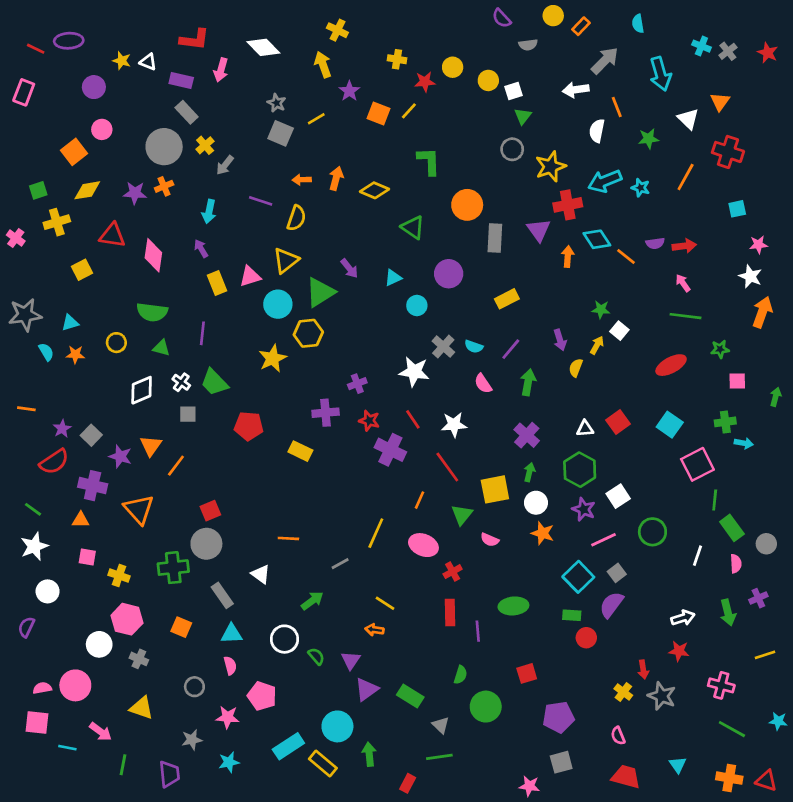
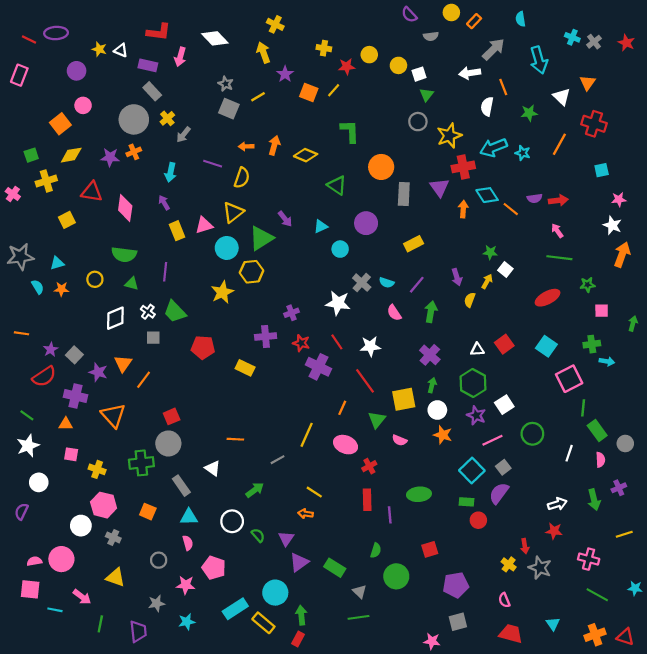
orange cross: (729, 778) -> (595, 635), turned -30
red rectangle: (408, 783) -> (298, 639), moved

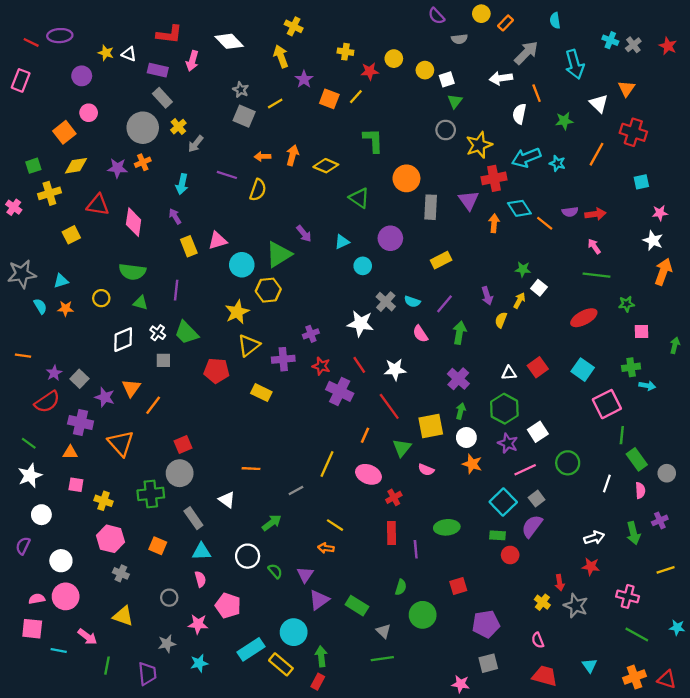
yellow triangle: (233, 212) -> (249, 345), moved
white circle: (81, 526) -> (61, 561), moved

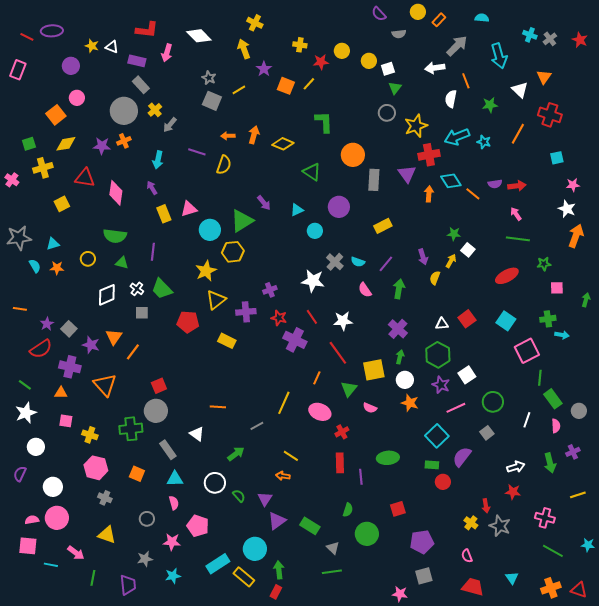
cyan semicircle: (555, 21) -> (482, 18), turned 104
gray square: (537, 499) -> (487, 433), moved

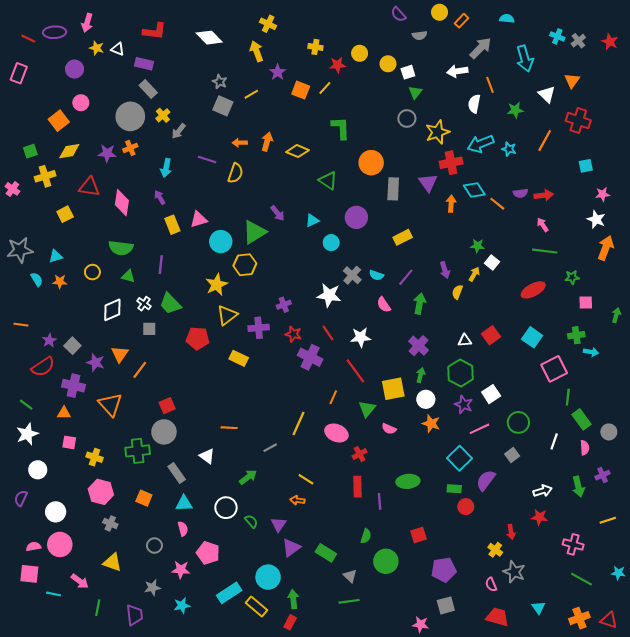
pink arrow: (167, 53) -> (87, 23), moved
gray star: (500, 526) -> (514, 572), moved

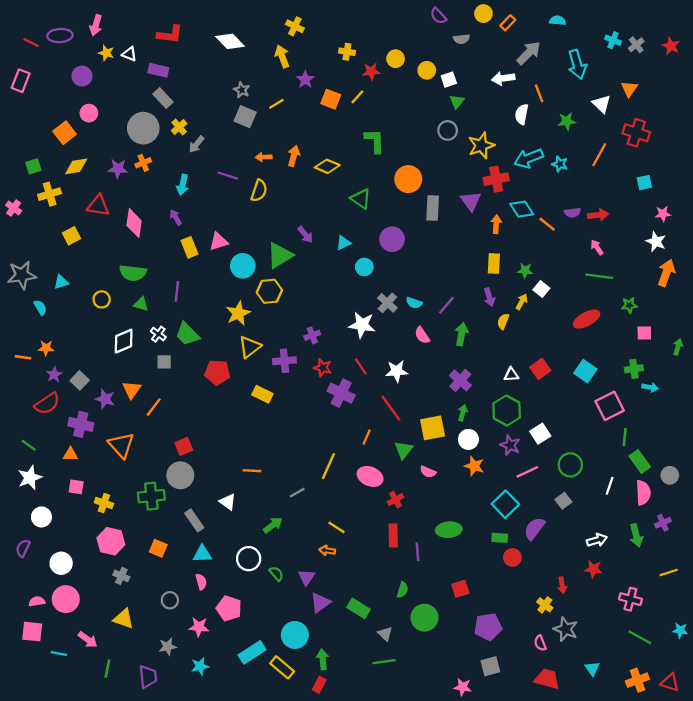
yellow rectangle: (403, 237) -> (494, 264), moved, turned -60
orange star: (60, 282) -> (46, 348), moved
pink semicircle: (585, 448) -> (643, 493), size x1.5

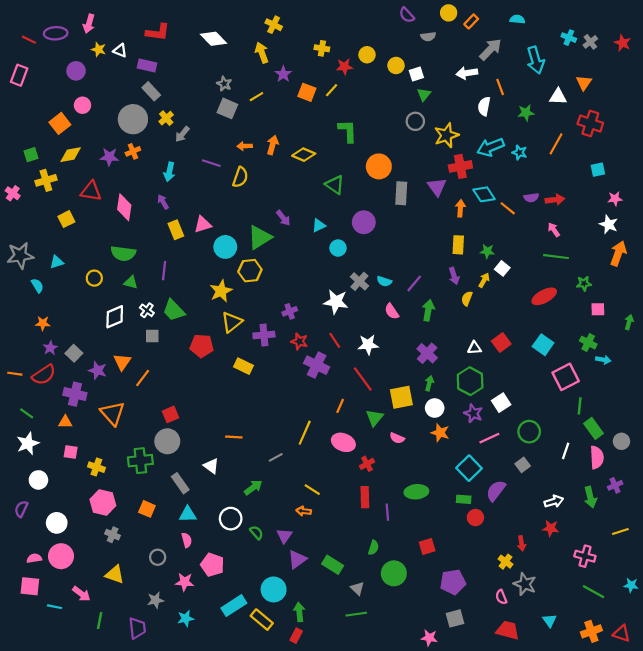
white triangle: (602, 104) -> (558, 97), turned -42
orange line: (23, 357) -> (15, 374), moved
green cross: (634, 369) -> (588, 343), turned 35

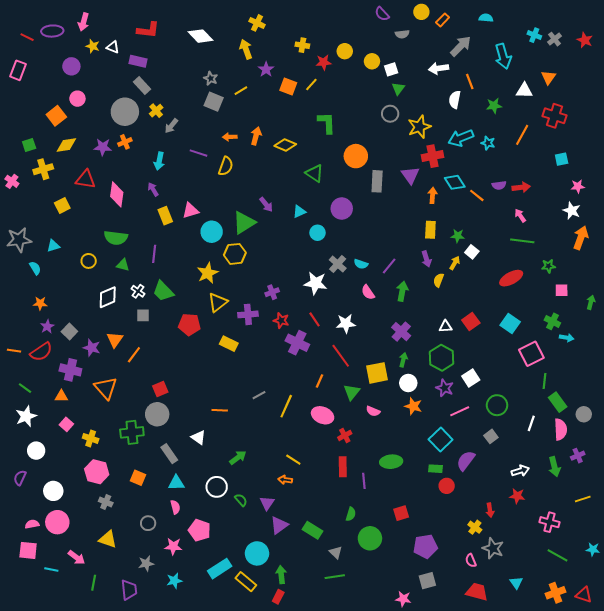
pink square: (71, 452) -> (66, 424), turned 32
gray line: (276, 457) -> (259, 395), moved

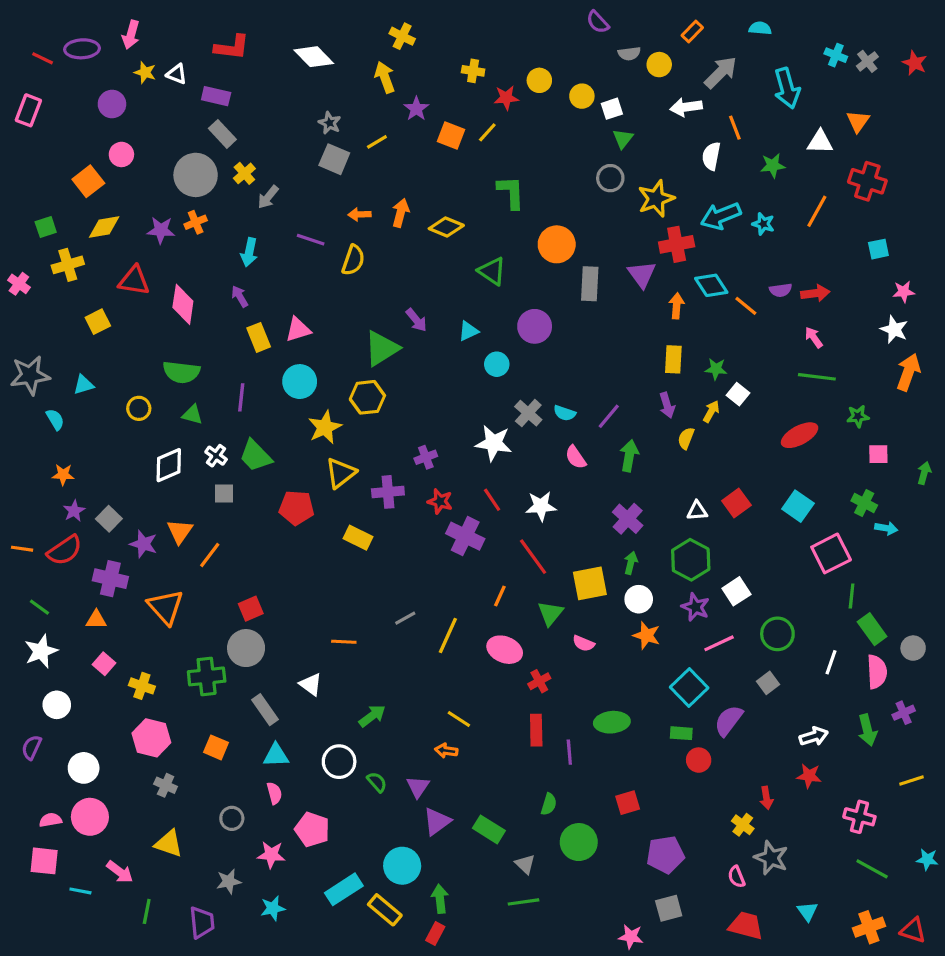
yellow circle: (421, 12) -> (659, 65), moved
cyan circle: (212, 232) -> (300, 382), moved

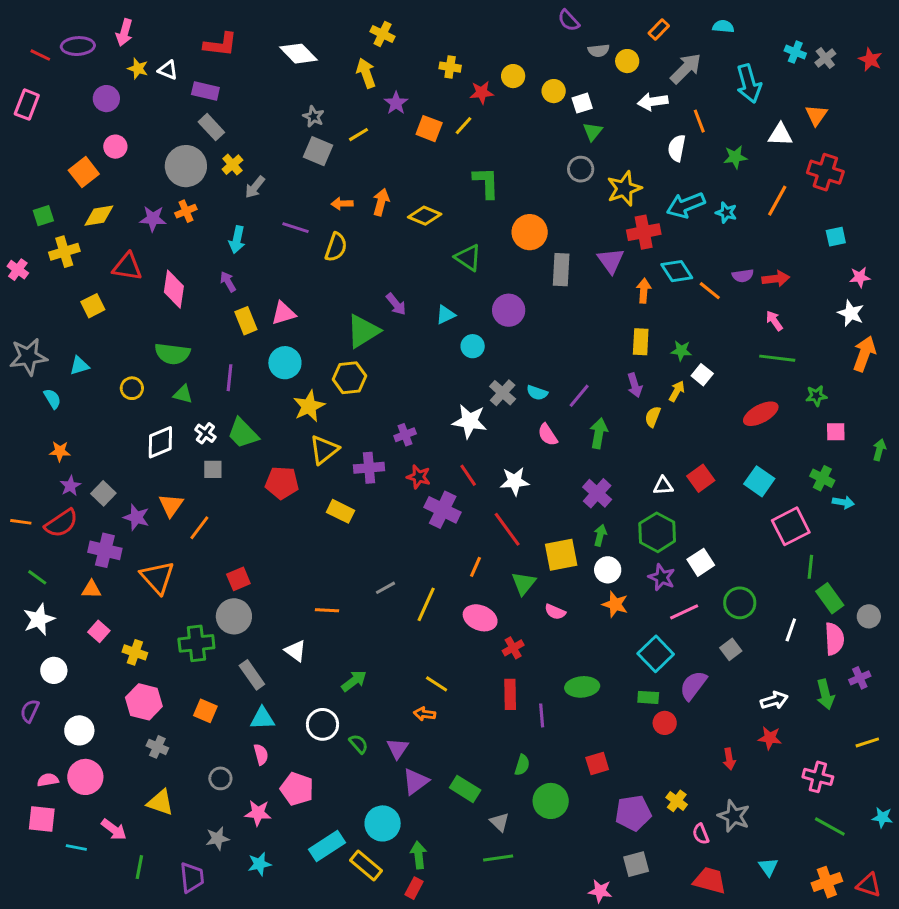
yellow cross: (743, 825) -> (677, 801), moved

